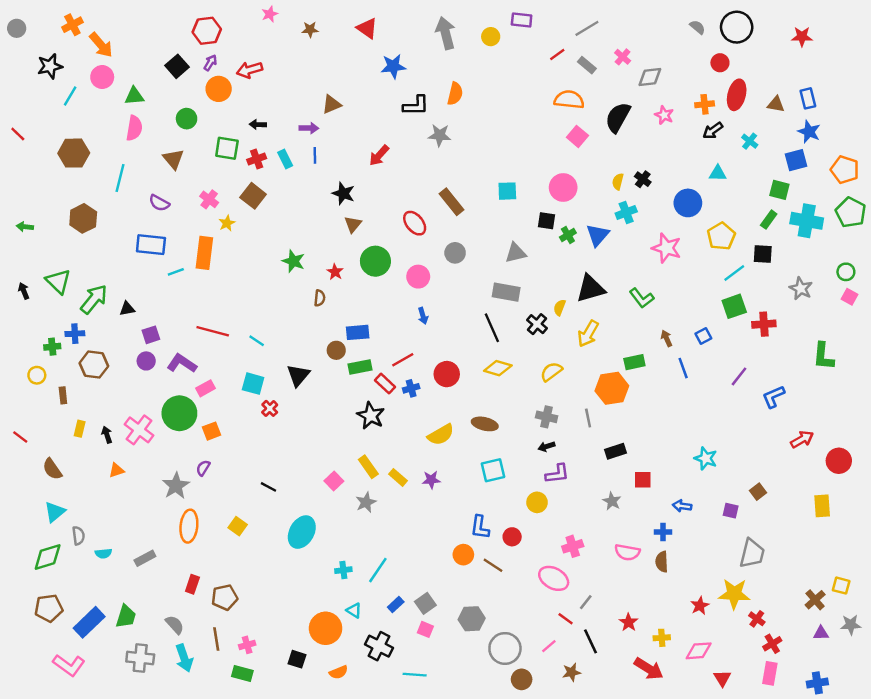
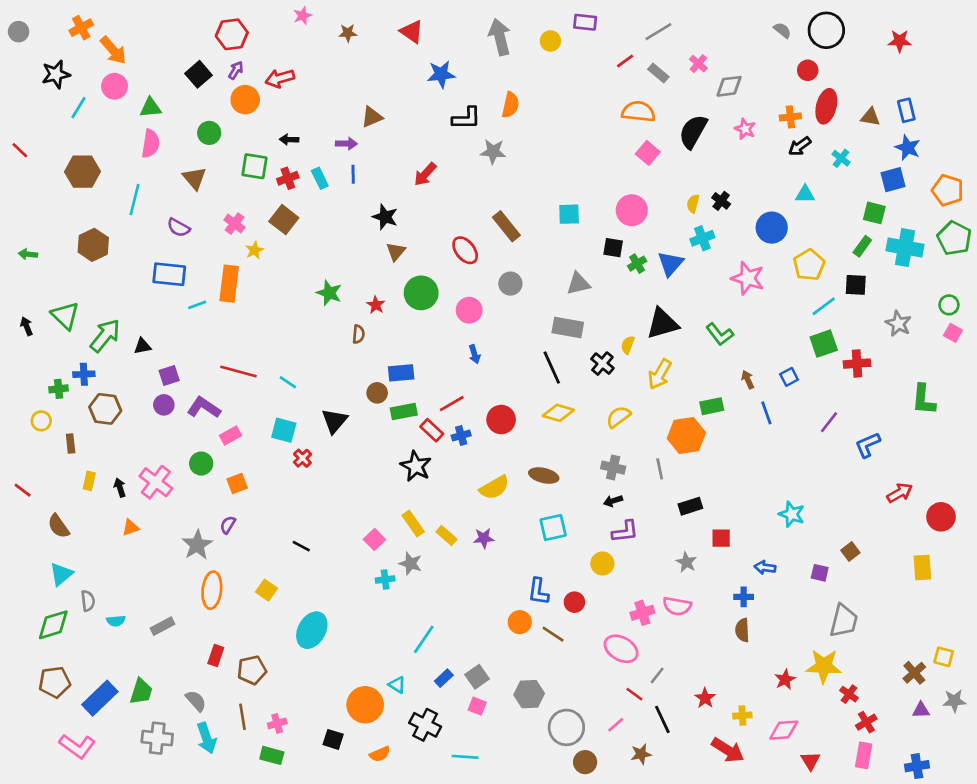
green circle: (179, 413) -> (201, 464), size x0.6
gray star: (366, 502) -> (410, 563), turned -30
cyan ellipse: (302, 532) -> (312, 630), moved
pink semicircle: (627, 552) -> (677, 606), moved
cyan cross: (343, 570) -> (385, 579), moved

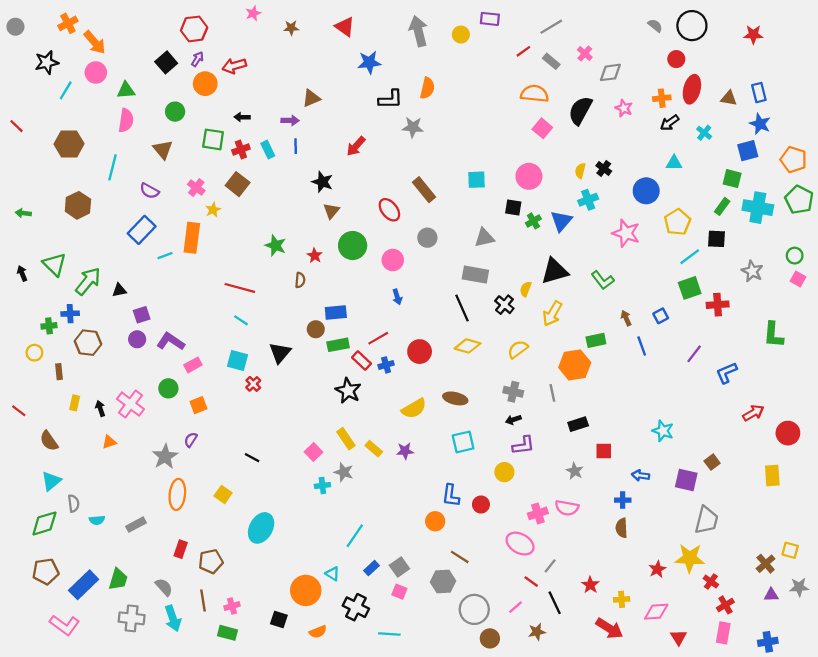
blue rectangle: (169, 274) -> (142, 230), turned -52
red line: (238, 372) -> (240, 288), moved
purple square: (820, 573) -> (686, 480), size x1.5
brown line: (553, 634) -> (460, 557), moved

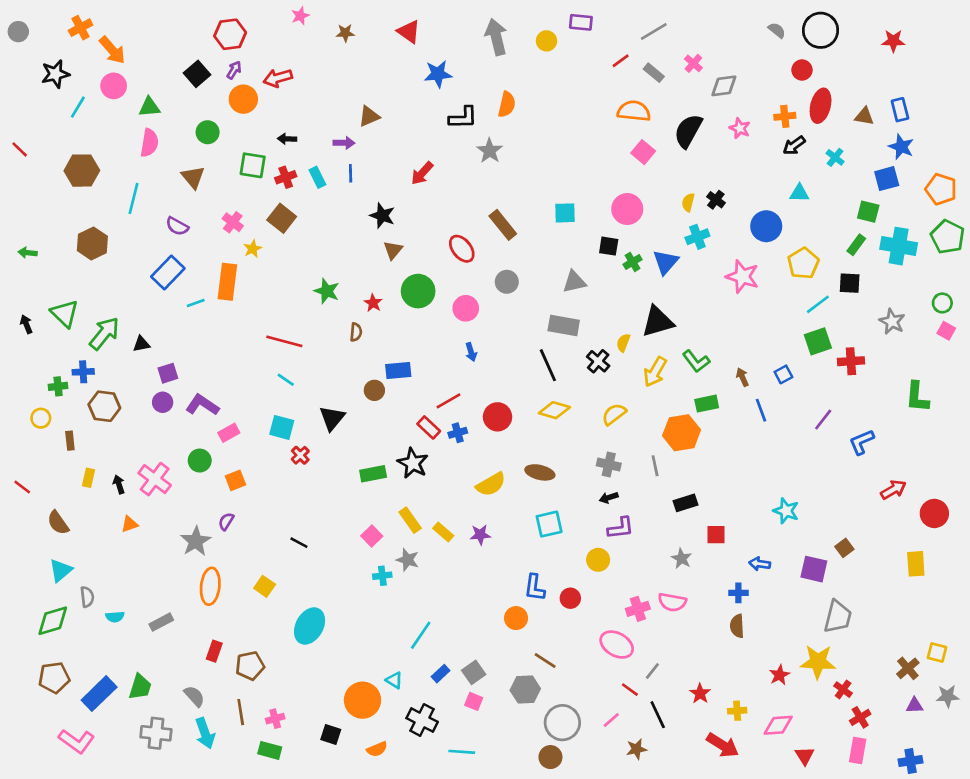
gray star: (413, 127) -> (490, 151), turned 30
green L-shape: (603, 280) -> (696, 361), moved
green rectangle: (338, 345) -> (373, 474), moved
brown circle: (490, 638) -> (550, 757), moved

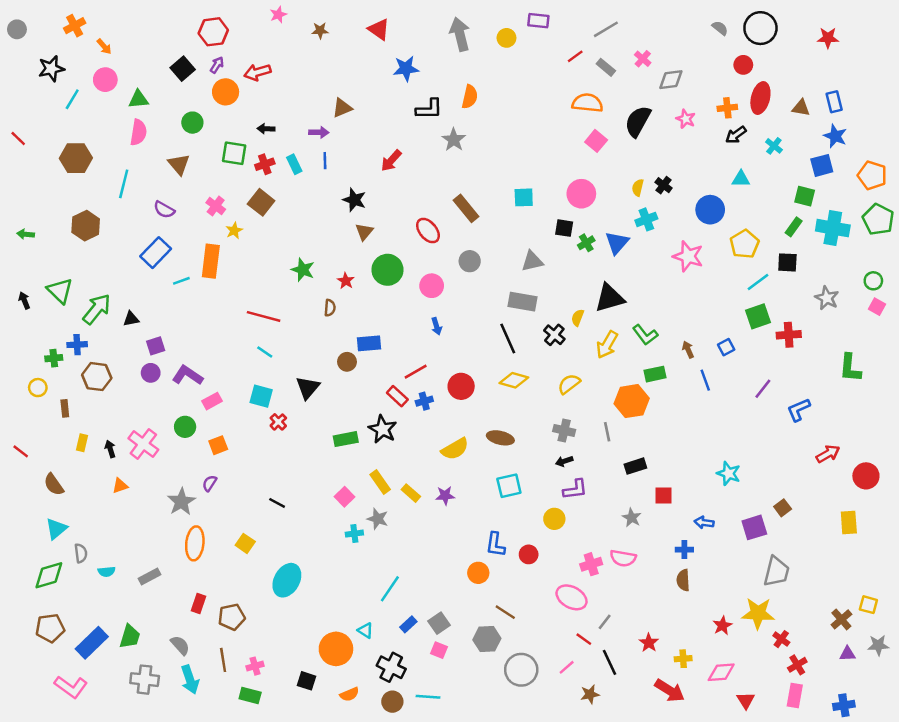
orange arrow: (112, 50) -> (104, 46), size x0.6
purple square: (814, 569) -> (754, 527), turned -30
brown circle: (550, 757) -> (392, 702), moved

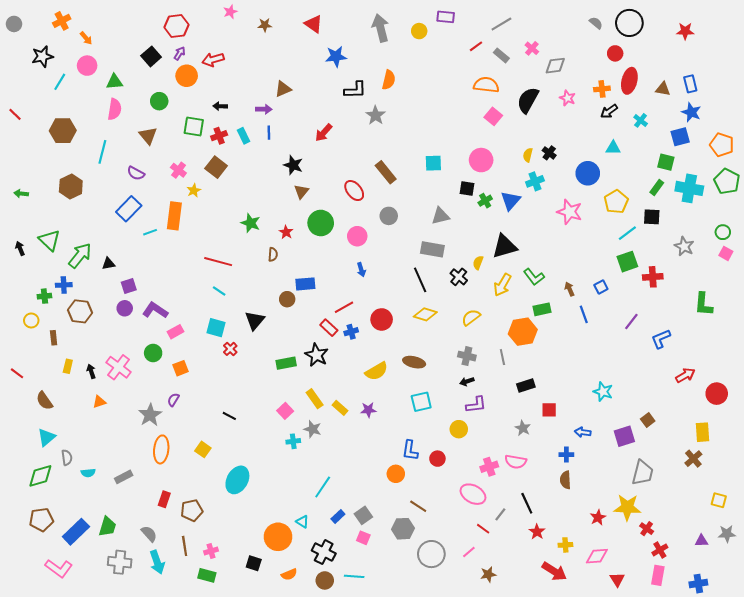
brown cross: (841, 619) -> (693, 459), moved
black line: (610, 662) -> (527, 503), moved

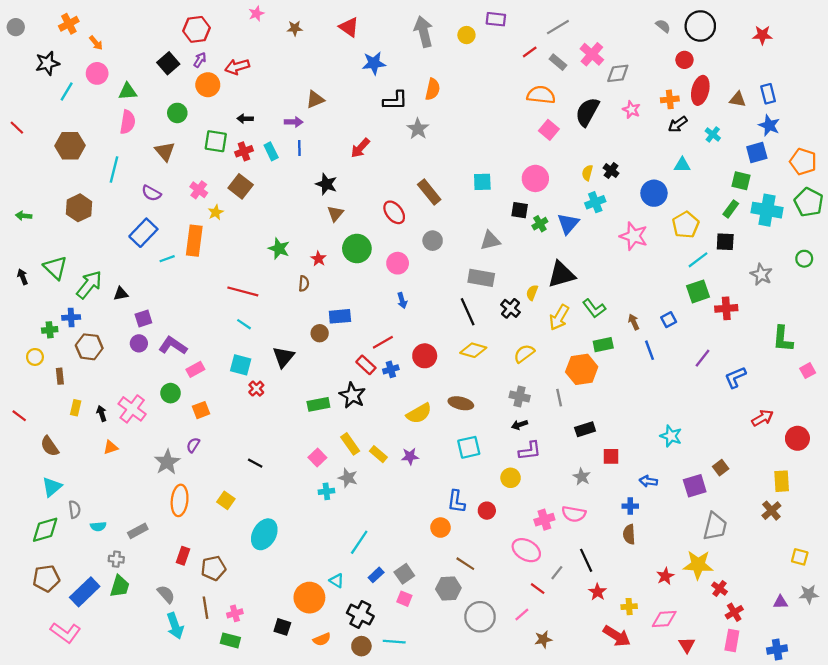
pink cross: (532, 48) -> (592, 54), size x1.5
pink square: (726, 253) -> (808, 371), moved, turned 32
gray cross: (120, 562) -> (116, 559), moved, size x0.6

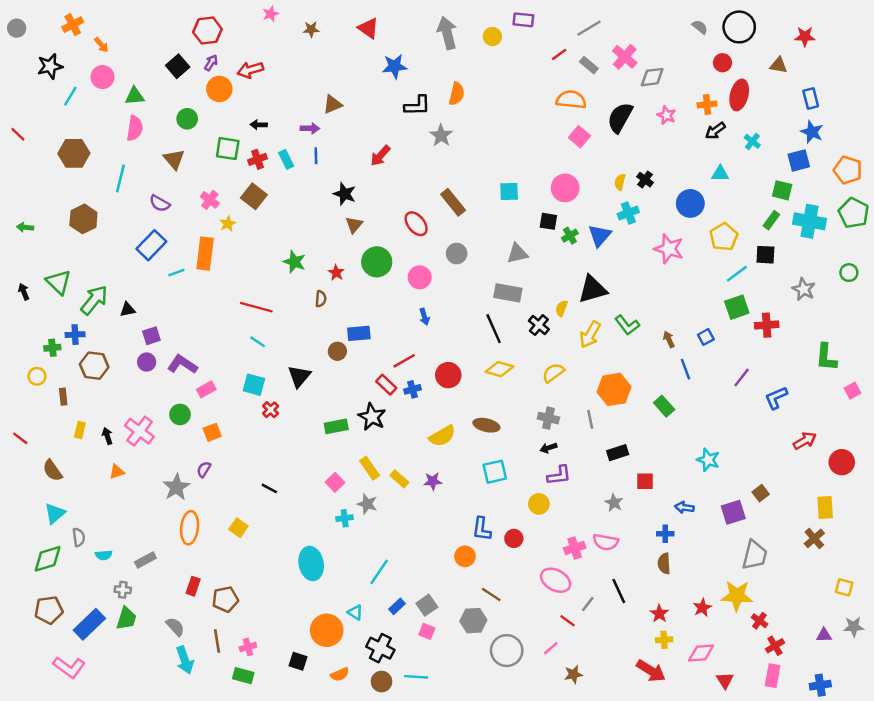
brown triangle: (738, 99) -> (779, 65), moved
green rectangle: (603, 345) -> (664, 406), moved, turned 60
cyan ellipse: (264, 534) -> (311, 564), moved, turned -40
red star: (598, 592) -> (659, 614), moved

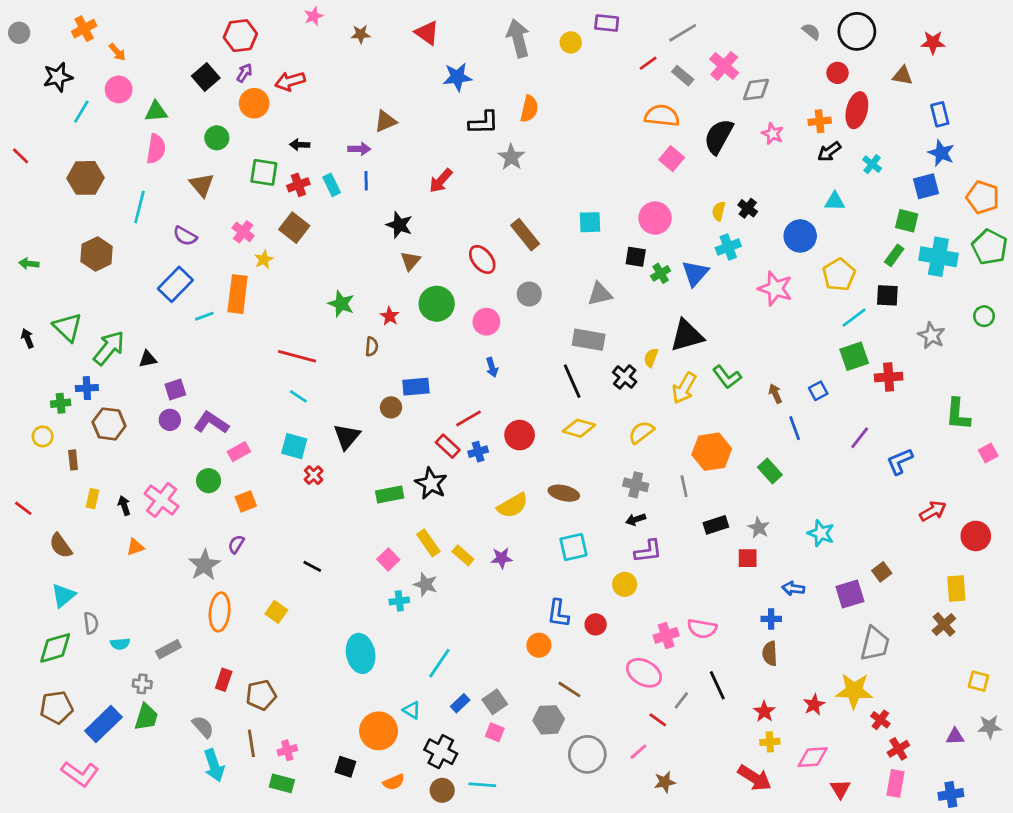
gray star: (614, 503) -> (759, 528), moved

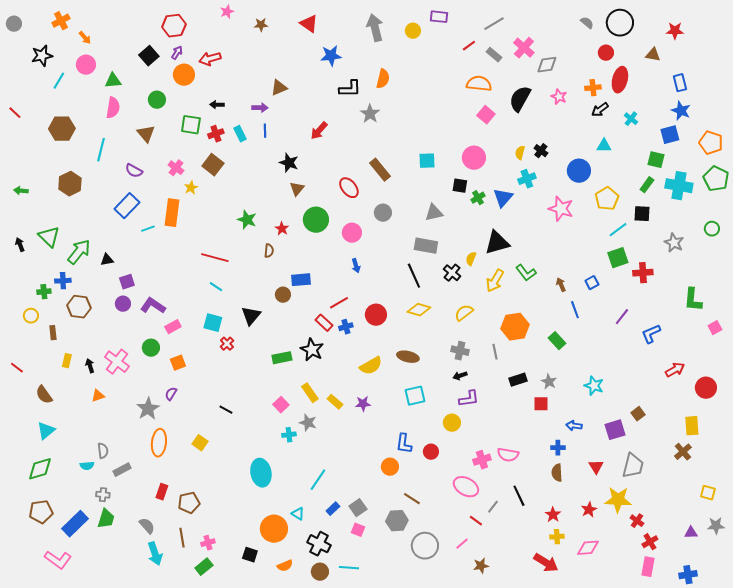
gray semicircle: (91, 623) -> (103, 451), moved
green rectangle: (282, 783) -> (204, 567), turned -54
red triangle: (840, 789) -> (596, 467), moved

